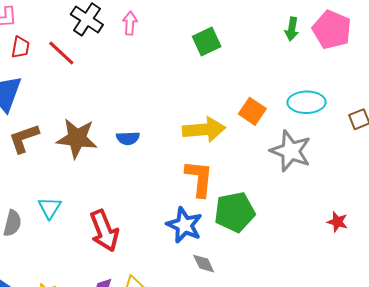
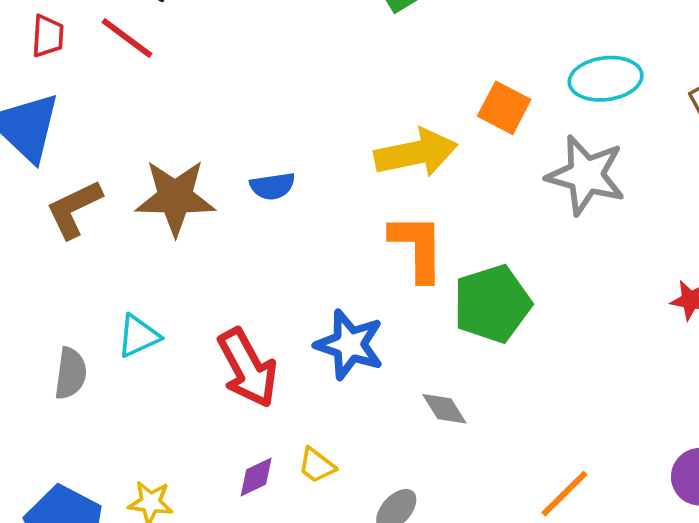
cyan triangle: (50, 208) -> (138, 336), turned 40
blue star: (184, 225) -> (349, 345), moved

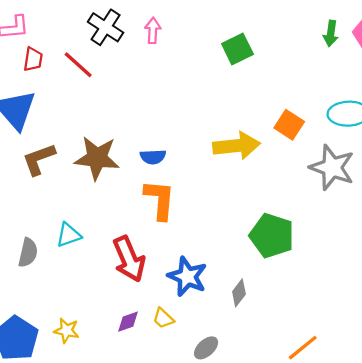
orange L-shape: (417, 247) -> (160, 200), moved
green pentagon: (492, 304) -> (272, 236), turned 30
blue star: (349, 345) -> (187, 276), moved
gray diamond: (444, 409) -> (239, 293), turned 64

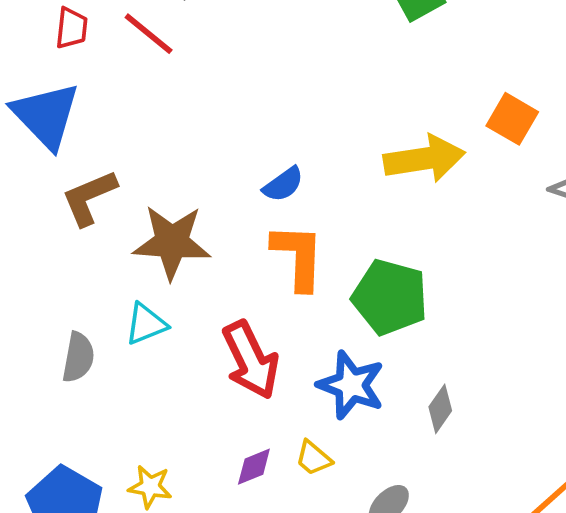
blue semicircle: (153, 157) -> (283, 184), turned -30
brown star: (97, 158) -> (172, 242), moved
green pentagon: (272, 236) -> (390, 297), moved

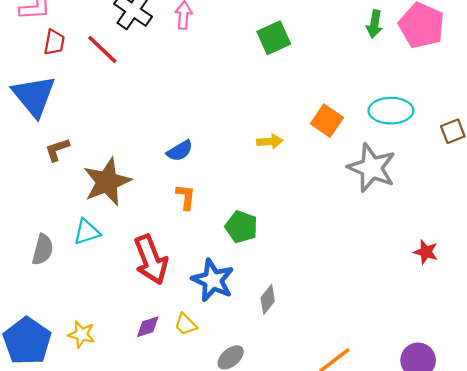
yellow arrow: (424, 159) -> (270, 141), size x0.5
brown L-shape: (89, 198) -> (57, 150), size x0.7
brown star: (172, 242) -> (107, 182), turned -30
orange L-shape: (298, 257) -> (186, 197), size x0.6
green pentagon: (390, 297) -> (241, 227), size x0.7

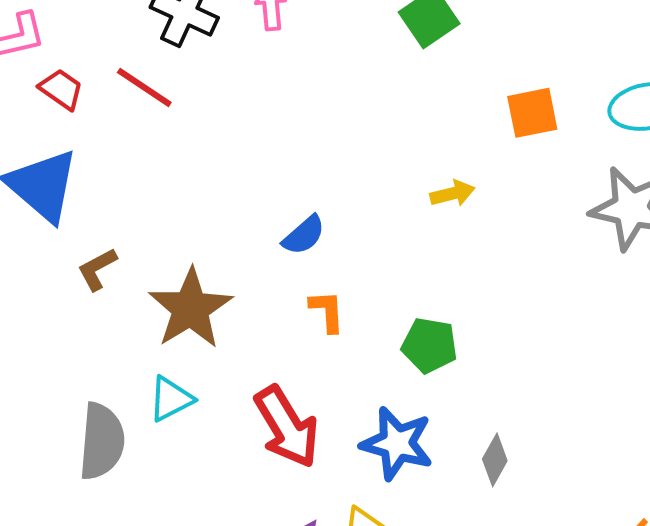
red trapezoid: (54, 42) -> (61, 89), turned -56
orange square: (327, 121) -> (532, 113), moved, turned -36
gray semicircle: (43, 250) -> (102, 441), size x1.4

